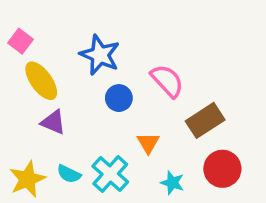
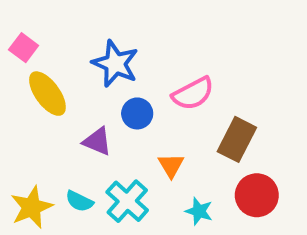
pink semicircle: (167, 81) -> (193, 94), turned 105
brown rectangle: (205, 120) -> (237, 139), turned -30
purple triangle: (53, 122) -> (97, 141), moved

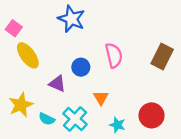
blue star: (115, 64) -> (71, 19), moved
pink semicircle: (193, 94) -> (114, 55), turned -75
brown rectangle: (237, 139) -> (162, 57), moved
yellow star: (32, 207) -> (21, 105), moved

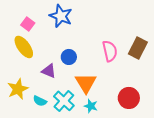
pink square: (14, 28) -> (28, 24), moved
pink semicircle: (114, 55) -> (110, 51), moved
orange triangle: (101, 98) -> (86, 83), size x1.6
cyan star: (117, 125) -> (91, 106), moved

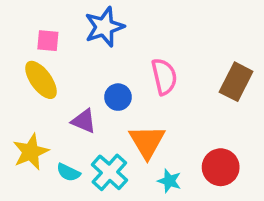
blue star: (61, 16) -> (104, 27), turned 30
pink square: (28, 24) -> (48, 41), turned -32
pink semicircle: (110, 51) -> (164, 77), moved
cyan star: (91, 106) -> (169, 181), moved

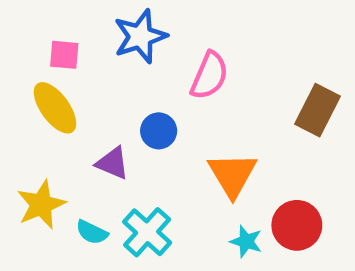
pink semicircle: (164, 77) -> (209, 76), moved, turned 36
orange triangle: (147, 142) -> (232, 175), moved
cyan star: (169, 181) -> (246, 241), moved

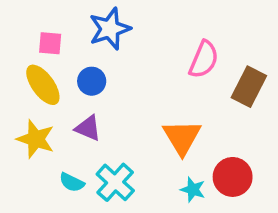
pink semicircle: (209, 76) -> (204, 60), moved
blue circle: (159, 131) -> (92, 81), moved
yellow star: (41, 205) -> (36, 139), moved, turned -30

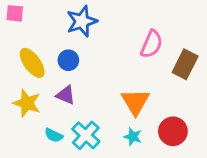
pink square: (50, 43) -> (15, 13), moved
cyan star: (193, 190) -> (133, 137), moved

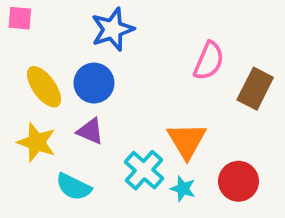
blue circle: (68, 60) -> (94, 83), size x1.4
cyan semicircle: (54, 135) -> (74, 187), size x1.4
cyan cross: (86, 135) -> (144, 170), moved

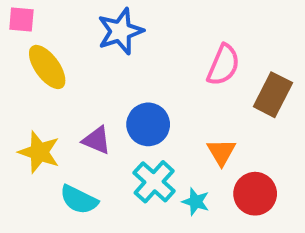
blue circle: (94, 83) -> (148, 124), moved
yellow ellipse: (44, 87) -> (47, 67), moved
orange triangle: (187, 140) -> (221, 152), moved, size x0.7

